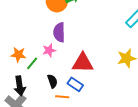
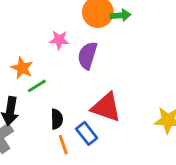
pink star: (49, 50) -> (59, 40), moved
orange line: (62, 97) -> (63, 145), turned 48

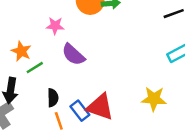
purple semicircle: (87, 55) -> (73, 55), moved, turned -65
red triangle: (106, 107) -> (100, 107), moved

